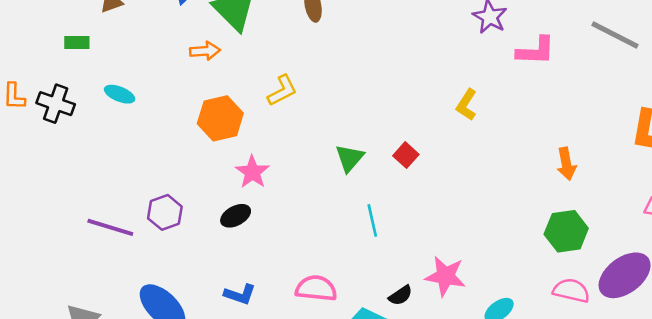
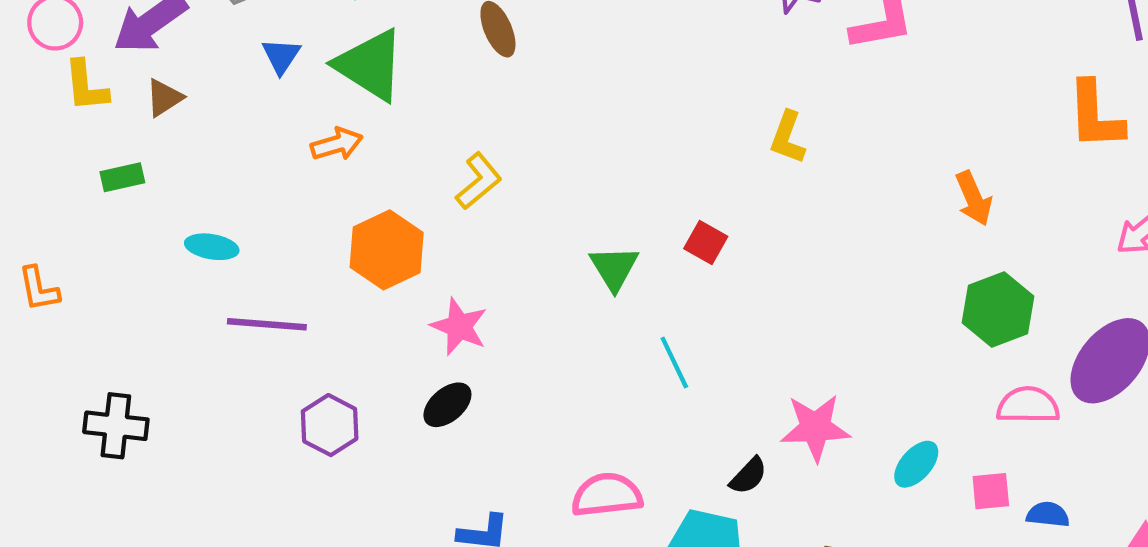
black cross: (56, 104) -> (116, 426), moved
purple line: (110, 227) -> (267, 324), moved

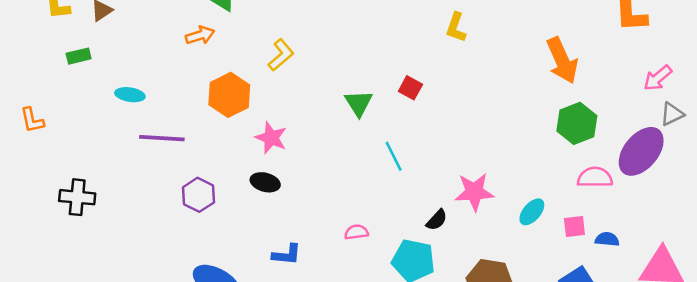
orange arrow: (974, 198) -> (562, 60), size x1.5
black ellipse: (447, 405) -> (265, 182), turned 56
pink semicircle: (607, 495) -> (356, 232), size x0.6

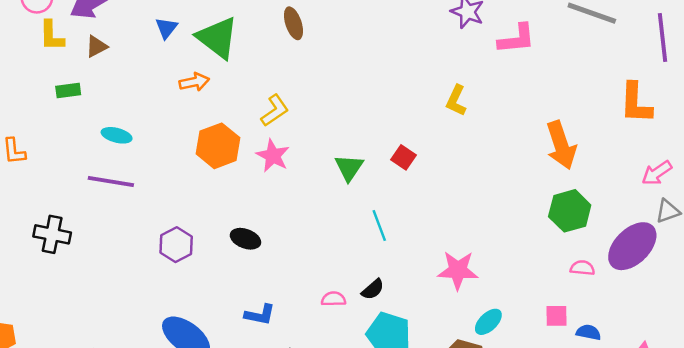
purple line: (162, 138) -> (111, 182), moved
pink star: (271, 138) -> (273, 156), moved
pink semicircle: (595, 177) -> (582, 268), size x0.7
cyan ellipse: (532, 212) -> (488, 322), moved
black semicircle: (437, 220) -> (373, 289), moved

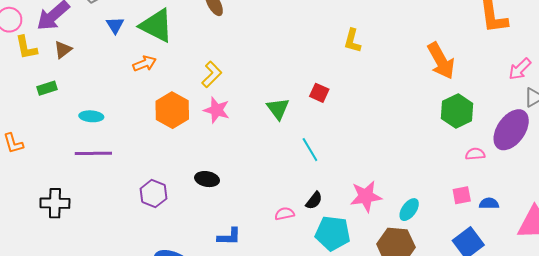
pink star: (458, 270) -> (366, 196), moved

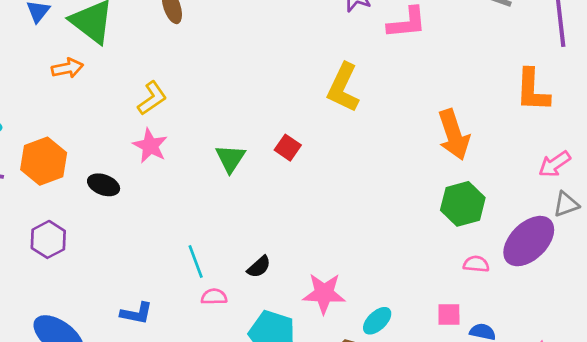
yellow L-shape: (352, 41) -> (343, 88), size x1.5
orange hexagon: (172, 110) -> (44, 161), moved
cyan line: (310, 150) -> (196, 262), moved
black ellipse: (207, 179) -> (104, 185), moved
black semicircle: (314, 201) -> (259, 267), moved

